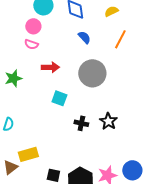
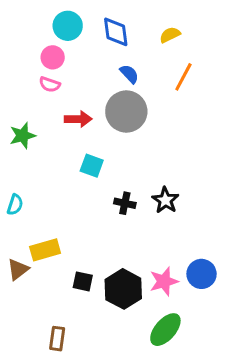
gray circle: (92, 73) -> (126, 111), moved

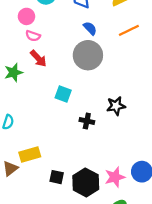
pink circle: (53, 57) -> (26, 16), moved
orange line: (183, 77) -> (129, 30), turned 36
red arrow: (78, 119) -> (38, 58), moved, turned 48
black star: (165, 200) -> (116, 106), moved, turned 30

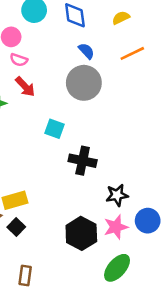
black star: (116, 106) -> (117, 195), moved
black cross: (87, 121) -> (83, 161), size x1.5
black square: (57, 177) -> (16, 227), moved, turned 32

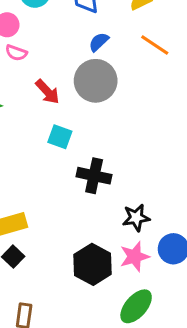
blue semicircle: (86, 51) -> (99, 42), turned -90
orange line: (132, 53) -> (155, 45), turned 60
red arrow: (25, 87) -> (47, 92), moved

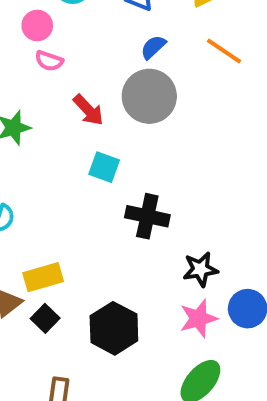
black hexagon: (93, 264) -> (114, 328), moved

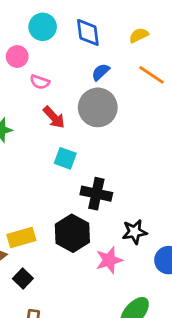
pink semicircle: (49, 61) -> (40, 82), moved
black square: (45, 318) -> (23, 278), moved
pink star: (198, 318) -> (109, 260), moved
black hexagon: (114, 328) -> (72, 233), moved

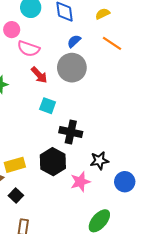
pink semicircle: (40, 82) -> (29, 49), size x1.5

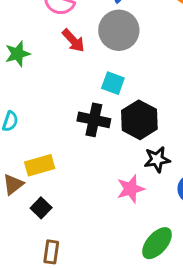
cyan square: (48, 106) -> (113, 83), moved
black cross: (71, 132) -> (94, 120), moved
black hexagon: (53, 162) -> (139, 120), moved

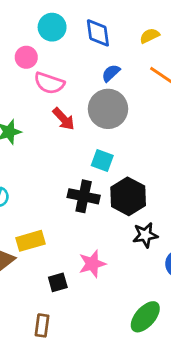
pink star: (131, 189) -> (92, 264), moved
black square: (41, 208) -> (58, 282), moved, turned 30

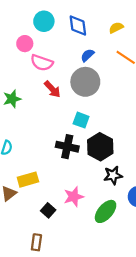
black square: (58, 282) -> (48, 210), turned -32
green ellipse: (145, 317) -> (106, 211), moved

